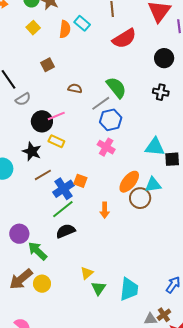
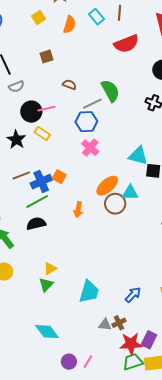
cyan rectangle: (82, 23) -> (96, 17), moved
blue hexagon: (111, 120) -> (86, 122), moved
brown line: (43, 175) -> (21, 176), moved
green triangle: (99, 288) -> (46, 285), moved

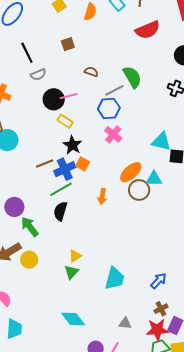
black star: (16, 140) -> (72, 145), moved
black semicircle: (36, 224) -> (60, 211), turned -60
brown cross: (119, 323) -> (161, 309), moved
gray triangle: (105, 325) -> (125, 323), moved

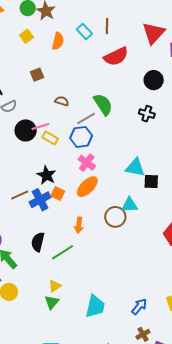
yellow rectangle: (65, 121) -> (50, 138), moved
orange ellipse: (131, 172) -> (87, 187), moved
green line: (61, 189) -> (63, 252), moved

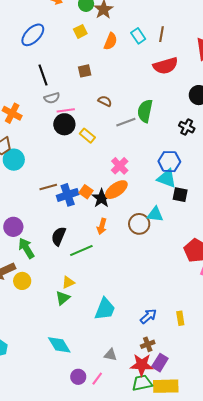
green semicircle: (103, 104) -> (145, 111), turned -145
pink line: (40, 127) -> (66, 110), moved
blue hexagon: (81, 137) -> (169, 162), moved
black star: (47, 175) -> (101, 198), moved

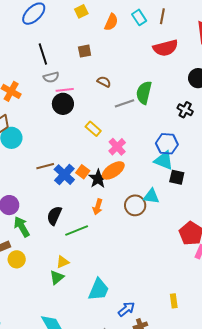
yellow rectangle: (87, 136) -> (93, 129), moved
blue cross: (68, 195) -> (64, 175), turned -30
blue arrow: (148, 316) -> (126, 309), moved

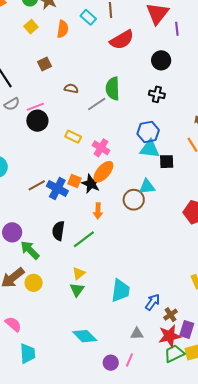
gray semicircle: (51, 77) -> (12, 104), moved

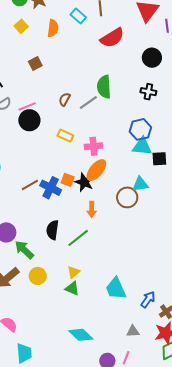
brown semicircle: (71, 88) -> (65, 99), moved, turned -72
pink cross: (101, 148) -> (93, 146), turned -36
yellow circle: (34, 283) -> (38, 276), moved
green triangle: (77, 290) -> (72, 289), turned -42
cyan trapezoid: (121, 291) -> (116, 289), turned 150

